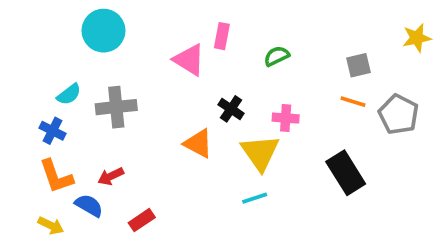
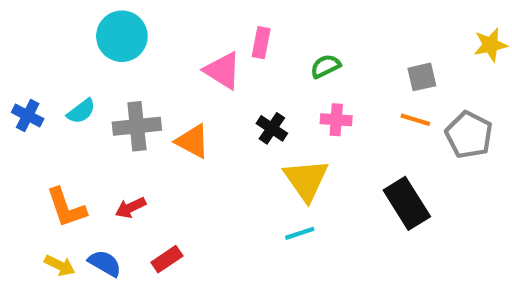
pink cross: (286, 118) -> (336, 120), moved
blue cross: (53, 131) -> (28, 116), moved
orange triangle: (198, 144) -> (193, 141), moved
blue semicircle: (89, 205) -> (105, 263), moved

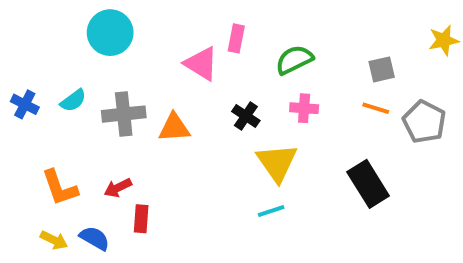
green semicircle: (325, 66) -> (294, 60), size x1.4
orange triangle: (193, 141) -> (174, 128), turned -32
red rectangle: (167, 259) -> (141, 219), moved, turned -52

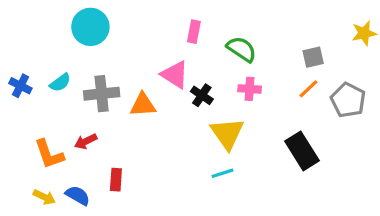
green semicircle: (294, 60) -> (242, 49), turned 60
pink triangle: (201, 64) -> (175, 75), moved
orange line: (376, 108) -> (308, 89), turned -60
red arrow: (118, 188) -> (86, 141), moved

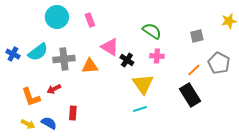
pink rectangle: (194, 32) -> (90, 20), moved, turned -32
cyan semicircle: (60, 83) -> (38, 52), size x1.5
orange line: (308, 89) -> (194, 70), moved

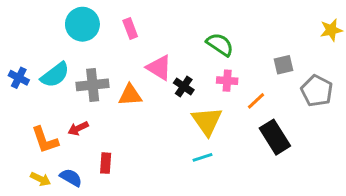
gray square: (197, 36) -> (284, 65), moved
orange line: (194, 70) -> (256, 101), moved

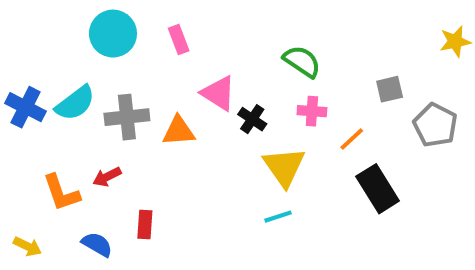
blue cross: (19, 78) -> (25, 107), size x1.4
yellow arrow: (41, 179) -> (27, 246), moved

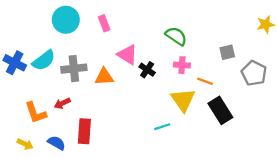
orange line: (352, 139) -> (205, 81), turned 63
yellow triangle: (284, 167) -> (183, 100), moved
red rectangle: (145, 225) -> (84, 131), size x1.5
yellow arrow: (27, 246) -> (25, 144), moved

